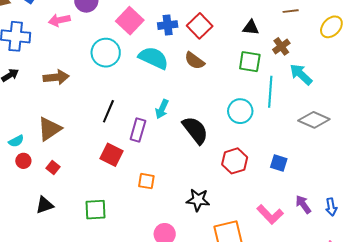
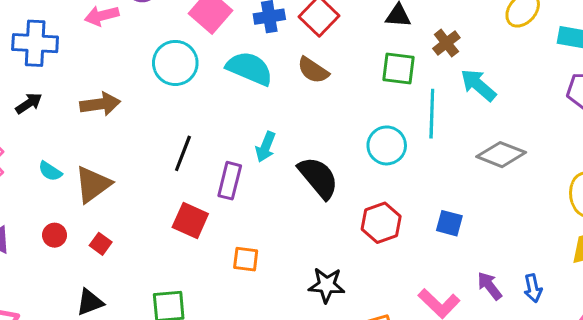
cyan semicircle: (16, 141) -> (50, 171), moved, turned 63

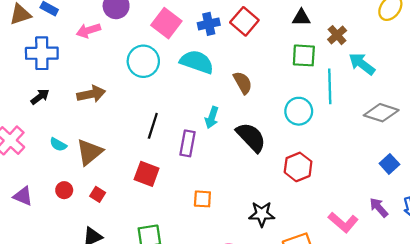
brown semicircle: (313, 70) -> (243, 83), moved, turned -150
red square: (190, 221) -> (147, 174), moved
blue square: (449, 223) -> (389, 164), moved, turned 36

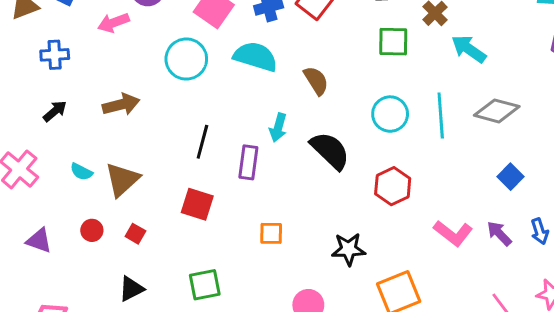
blue cross: (42, 53) -> (55, 55), size x0.7
cyan line: (330, 86) -> (441, 116), moved
pink L-shape: (343, 222) -> (453, 233), moved

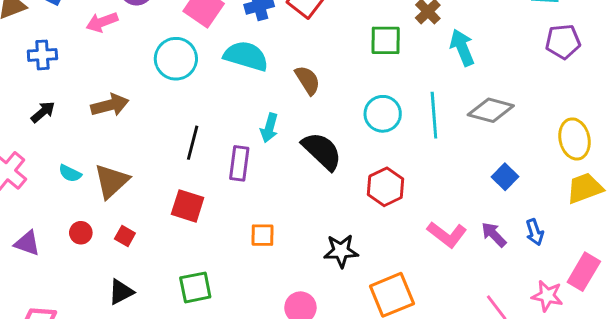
cyan arrow: (469, 49) -> (462, 48), turned 33

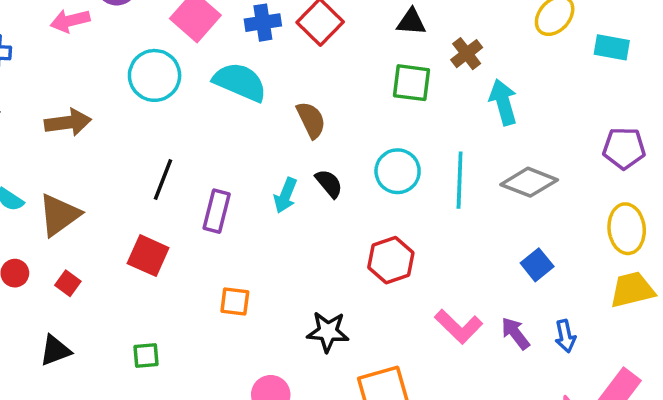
purple pentagon: (563, 42) -> (624, 148), moved
cyan arrow: (269, 128) -> (285, 195), moved
black semicircle: (322, 151) -> (329, 183), moved, size x0.6
green square: (195, 287) -> (146, 356), size x0.7

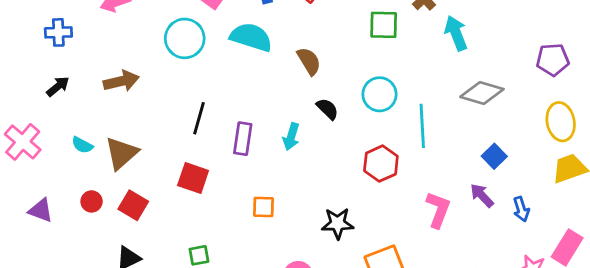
cyan line: (460, 180) -> (422, 126), moved
cyan arrow: (285, 195) -> (291, 137), moved
red square: (68, 283) -> (133, 205), size x1.5
pink L-shape: (459, 327) -> (438, 210), turned -108
purple arrow: (515, 333) -> (482, 195), moved

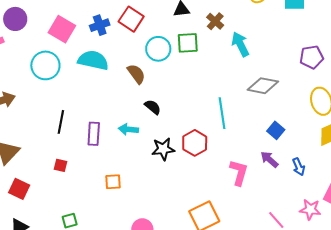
cyan circle: (379, 94) -> (158, 49), moved
cyan arrow: (291, 137) -> (128, 129), turned 84
red square: (193, 178) -> (60, 165), size x0.6
black star: (338, 223) -> (163, 149), moved

